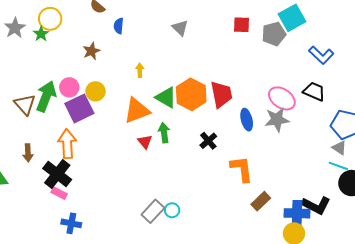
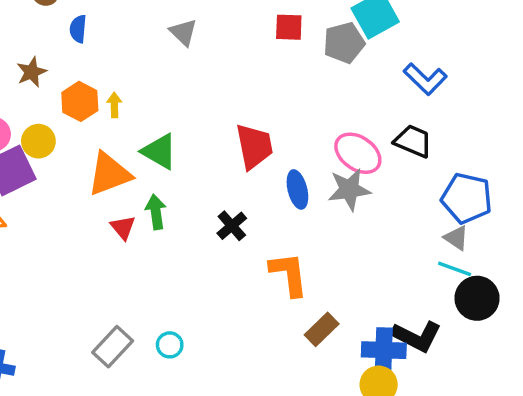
orange hexagon: (191, 94) -> (80, 101), moved, size x0.7
gray rectangle: (153, 211) -> (113, 347), moved

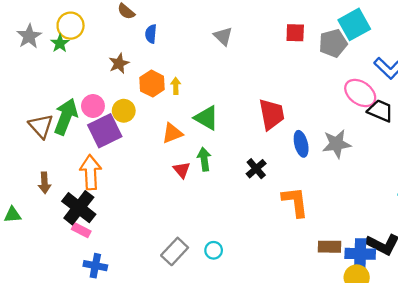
pink ellipse: (358, 153) -> (360, 93), moved
orange triangle: (109, 174) -> (172, 133), size x0.7
brown rectangle: (322, 329) -> (329, 247), moved, turned 45

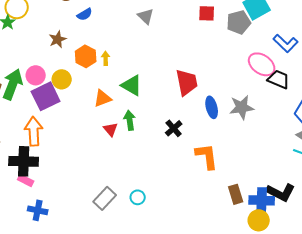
blue semicircle: (151, 34) -> (85, 14), turned -126
black cross: (79, 208) -> (24, 161), turned -36
brown rectangle: (329, 247) -> (236, 194), turned 72

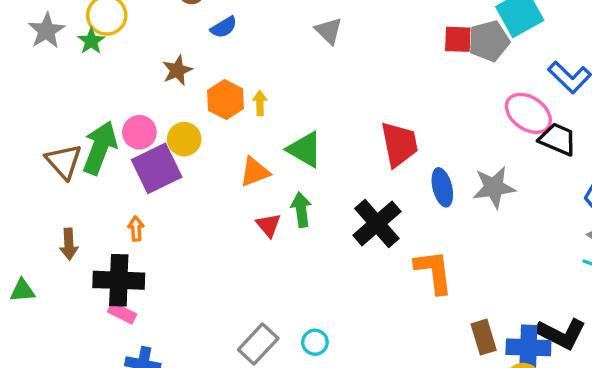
red square: (207, 13) -> (458, 39), moved
black cross: (174, 128) -> (377, 223), size x1.6
orange arrow: (34, 131) -> (136, 229), size x0.5

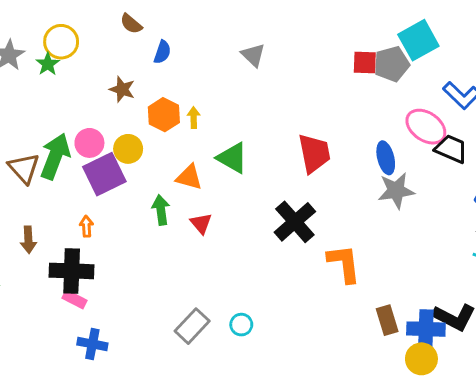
blue semicircle: (224, 27) -> (162, 52), turned -40
brown star: (177, 70) -> (122, 89), turned -30
orange triangle: (255, 172) -> (189, 177), turned 36
blue ellipse: (442, 187) -> (386, 158), moved
green arrow: (301, 210) -> (161, 210), moved

